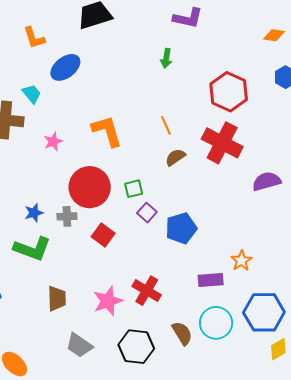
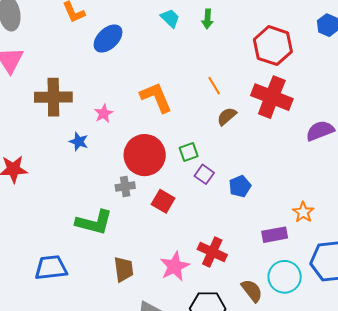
cyan trapezoid: (32, 94) -> (170, 18), moved
blue star: (34, 213) -> (79, 142), moved, turned -30
blue pentagon: (181, 228) -> (240, 186), size x0.7

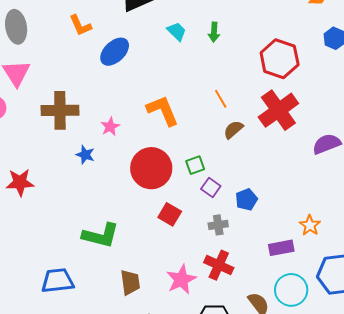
red cross: (272, 97) -> (278, 110), turned 33
gray cross: (125, 187) -> (218, 225), moved

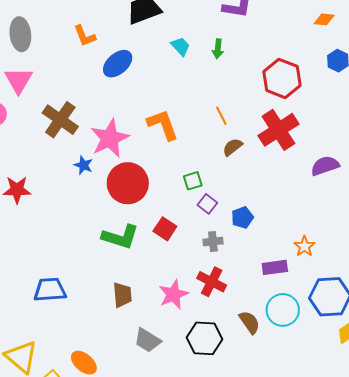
brown cross: (60, 110) -> (60, 120), turned 33
pink star: (110, 127) -> (110, 138), size x2.0
red circle: (151, 168) -> (128, 183), moved
green L-shape: (101, 235) -> (120, 237), moved

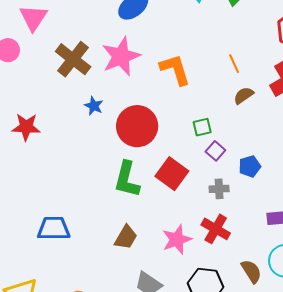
pink star: (110, 138) -> (121, 56), moved
red square: (165, 229) -> (172, 174), size x1.4
green L-shape: (120, 237) -> (127, 179), turned 84
brown trapezoid: (122, 295) -> (126, 237), turned 32

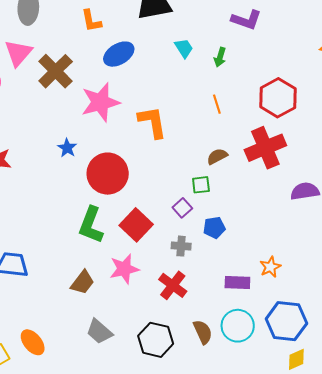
brown cross: (73, 59) -> (56, 71), moved
orange line: (234, 64) -> (217, 104), moved
green square: (202, 127) -> (201, 185), moved
pink star: (177, 240) -> (124, 269), moved

